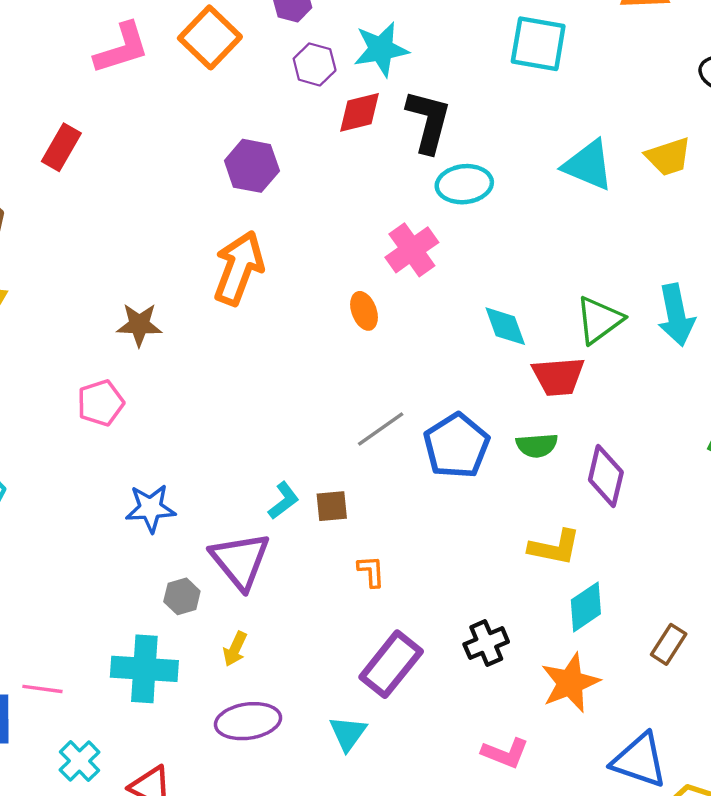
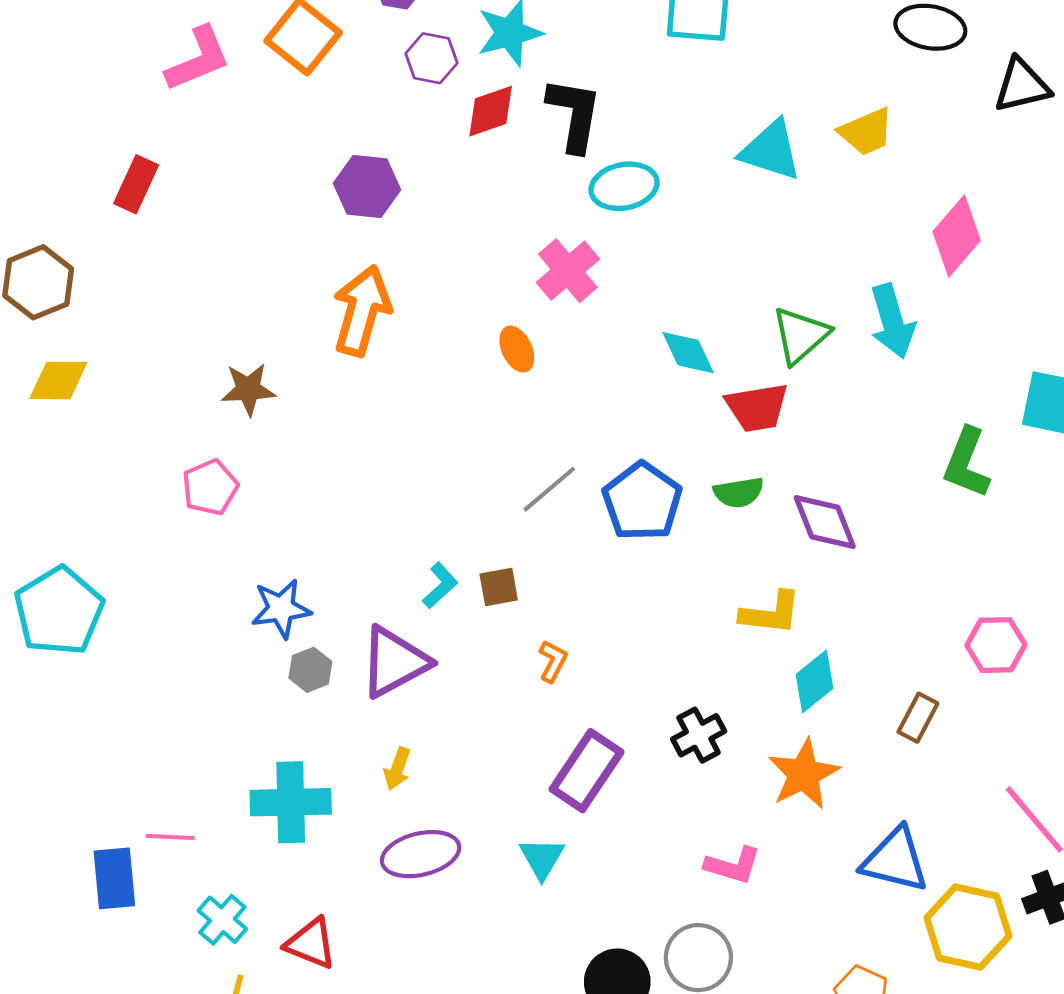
purple diamond: (606, 476) -> (825, 522), turned -30
purple triangle: (240, 561) -> (394, 662), turned 46
orange L-shape: (371, 571) -> (553, 661), turned 36
gray hexagon: (182, 596) -> (310, 670), moved

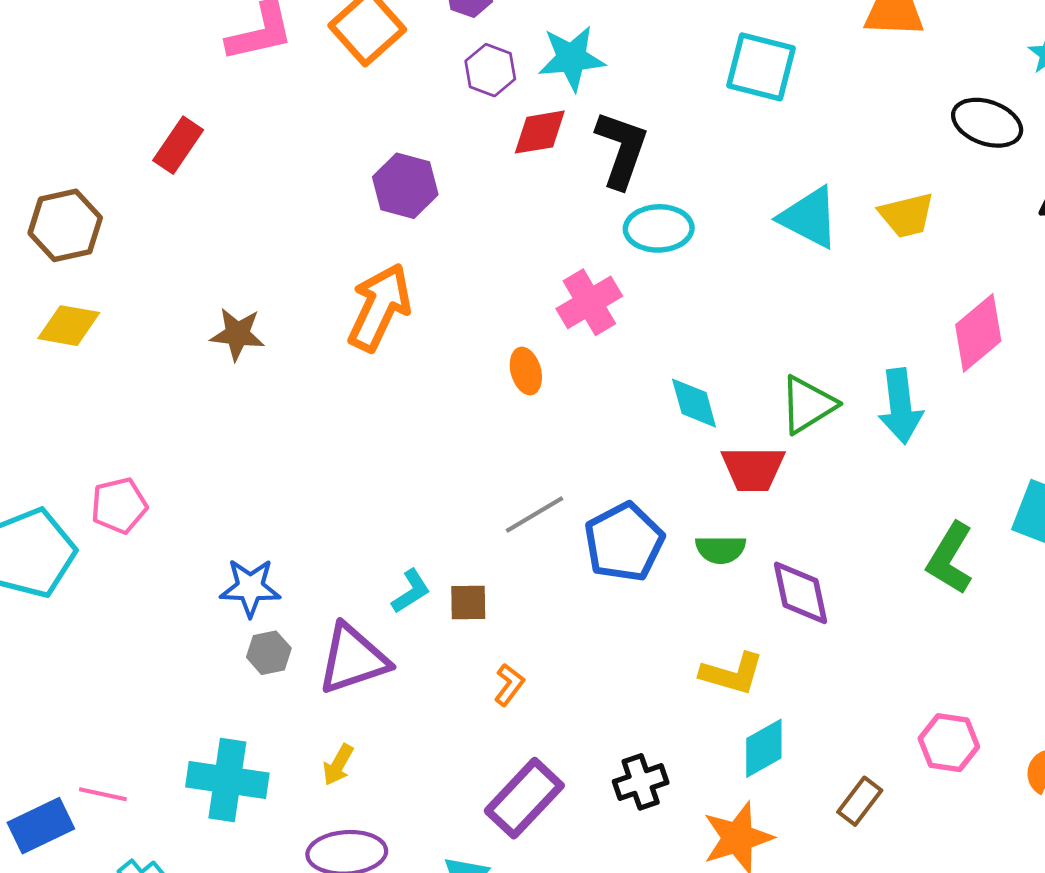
brown star: (248, 389) -> (237, 334), moved
pink pentagon: (210, 487) -> (119, 506), moved
blue rectangle: (114, 878) -> (41, 826), turned 60

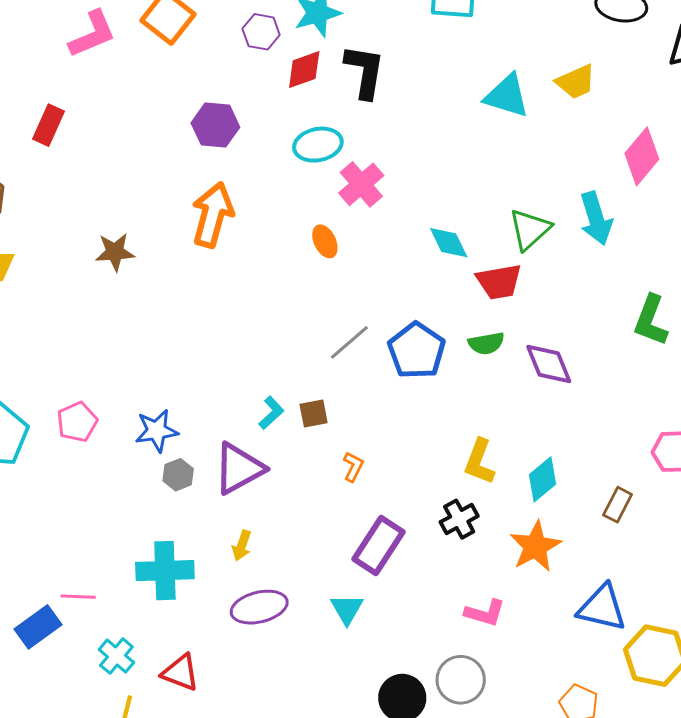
cyan ellipse: (659, 228) -> (318, 145), moved
pink pentagon: (119, 506) -> (77, 422), moved
yellow L-shape: (732, 674) -> (479, 462), moved, turned 105

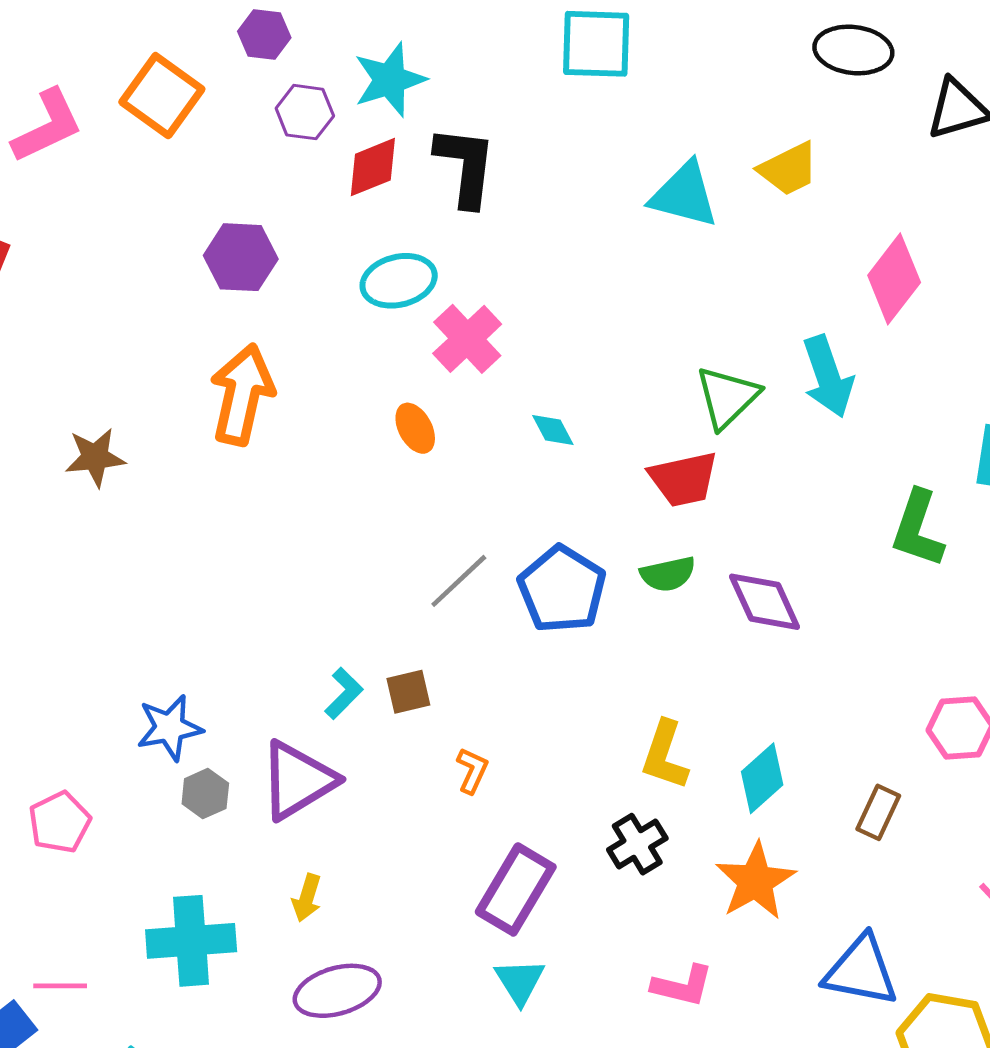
cyan diamond: (449, 243) -> (553, 430), moved, size x0.7
pink pentagon: (77, 422) -> (60, 822), moved
cyan triangle: (347, 609) -> (520, 981), moved

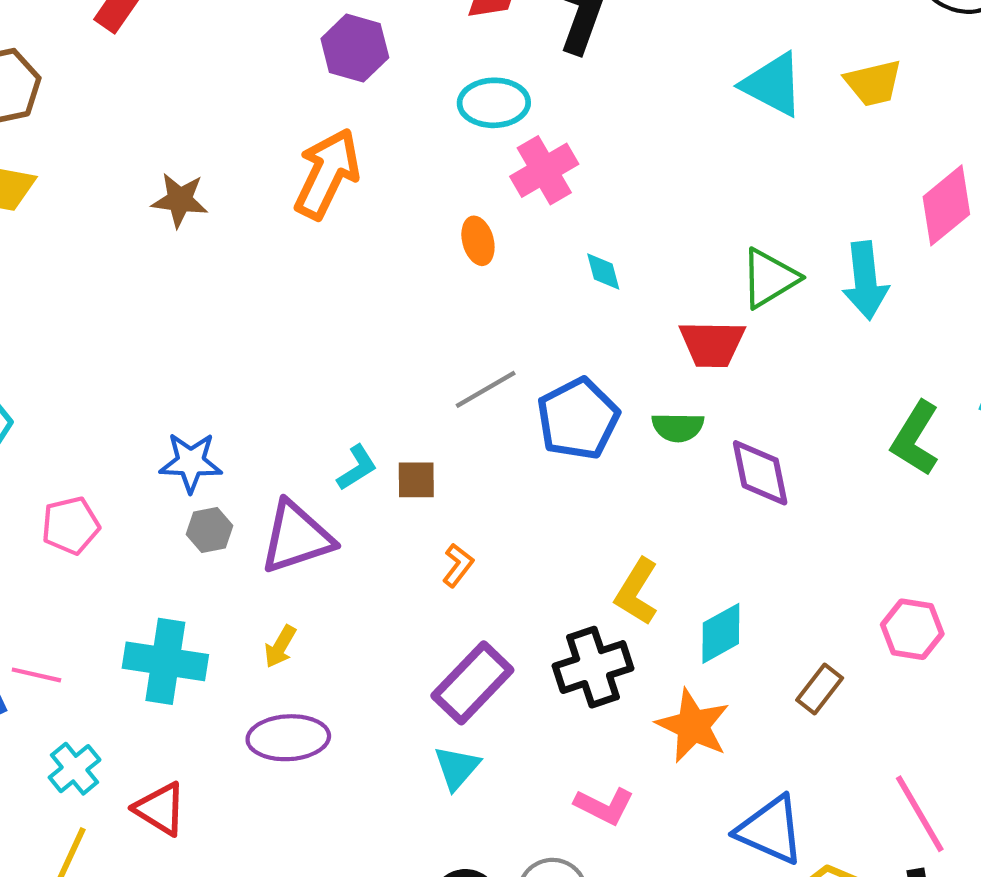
black cross: (637, 844) -> (593, 667), size x1.4
orange star: (755, 881) -> (693, 726), turned -30

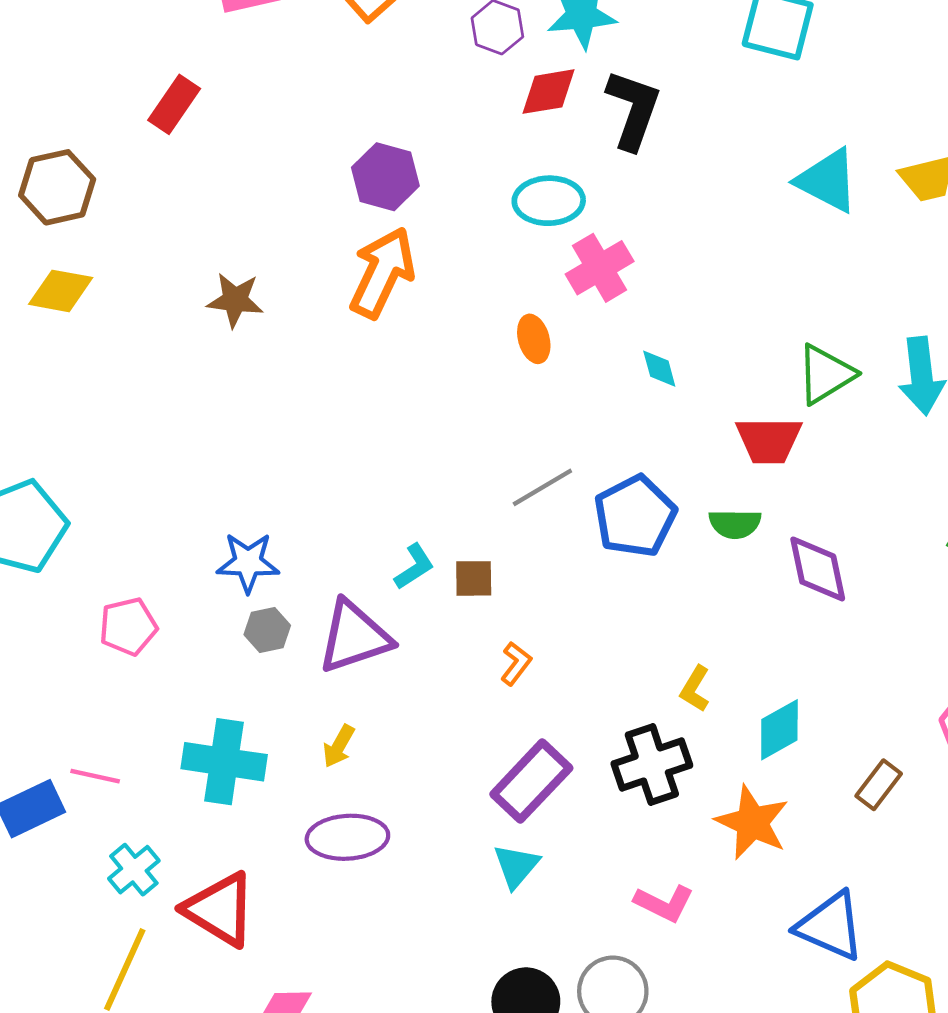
purple hexagon: (355, 48) -> (385, 177), moved
yellow L-shape: (637, 592) -> (695, 689), size x0.7
red triangle: (160, 809) -> (220, 909), size x1.4

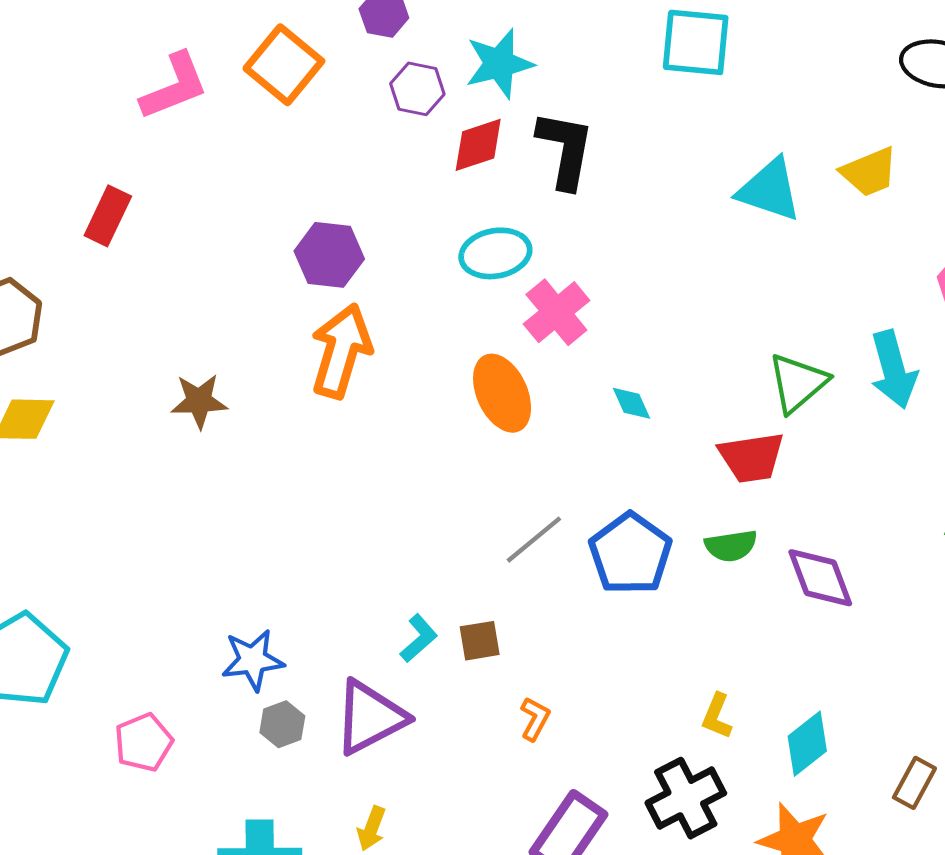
orange ellipse: (534, 339) -> (502, 393), size x1.6

